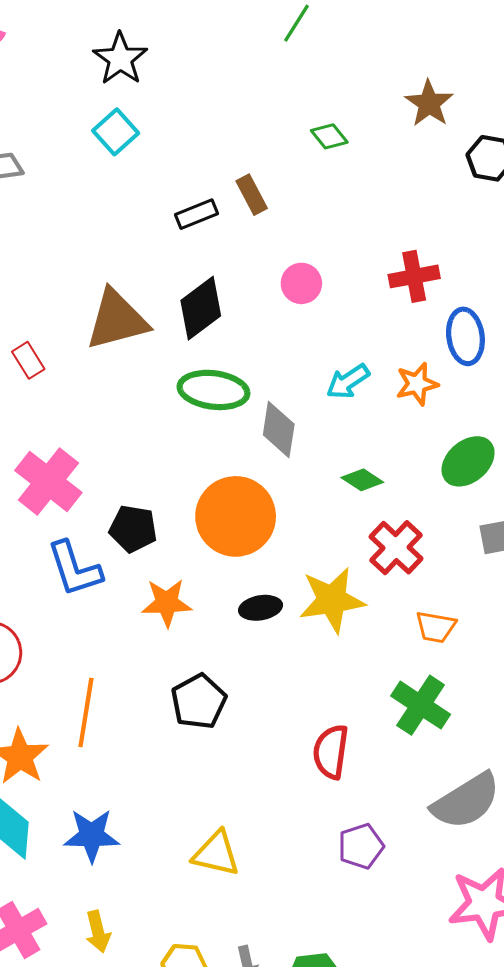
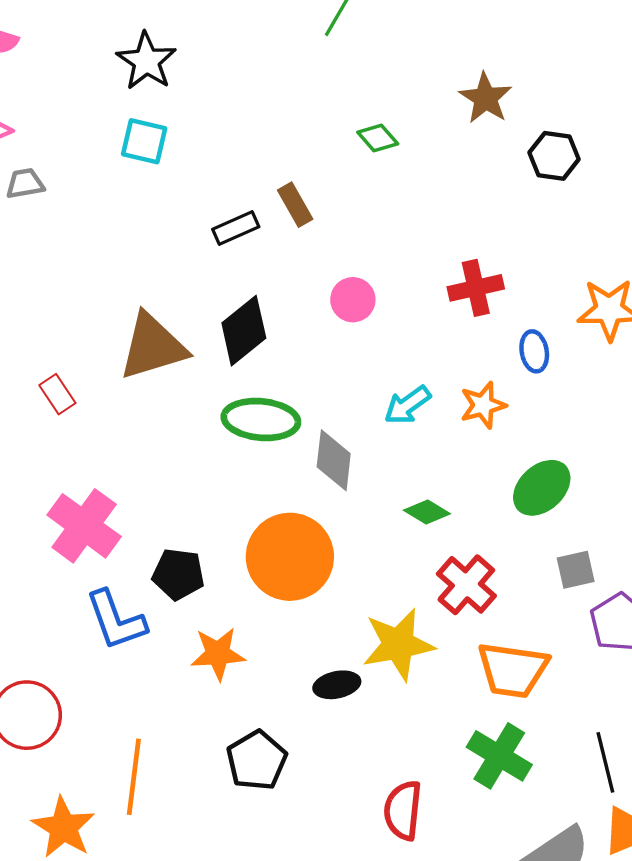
cyan square: (116, 132) -> (144, 141), turned -33
blue ellipse: (465, 336) -> (534, 351), size x0.7
black ellipse: (261, 608) -> (337, 685), moved
orange trapezoid: (436, 627) -> (513, 670), size x1.6

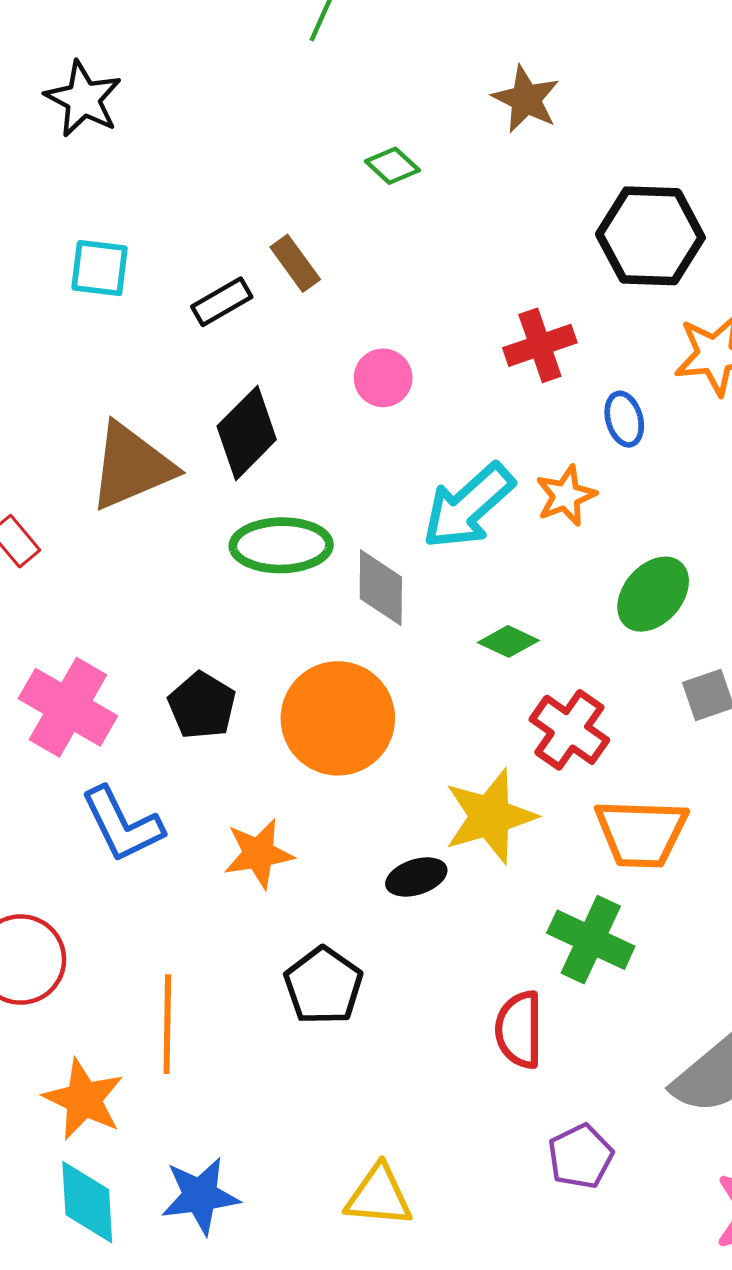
cyan square: (144, 141) -> (100, 268), moved
black hexagon: (554, 156) -> (650, 236), moved, size x1.6
cyan arrow: (407, 405) -> (468, 506), size x1.6
black pentagon: (178, 574) -> (202, 706), moved, turned 30
green cross: (499, 756) -> (591, 940), moved

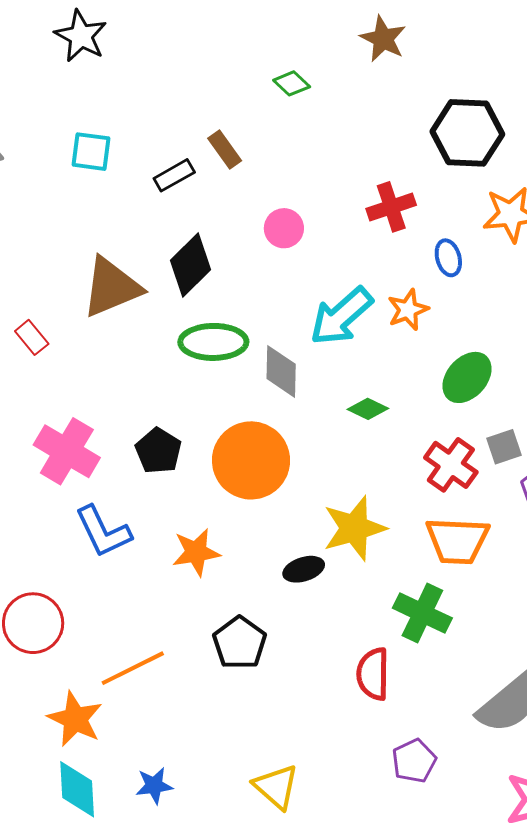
red cross: (569, 730) -> (451, 465), moved
orange line: (167, 1024) -> (133, 668), turned 62
blue star: (200, 1196) -> (154, 786), size x0.7
yellow triangle: (379, 1196) -> (276, 787), turned 36

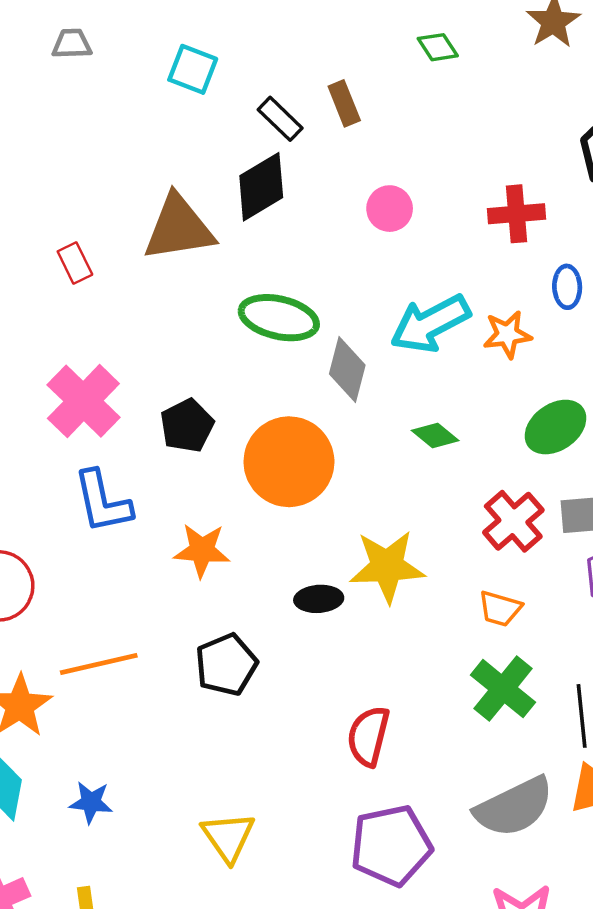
black rectangle: (174, 175) -> (280, 119), turned 60
black diamond: (190, 265) -> (261, 187), moved
orange trapezoid: (457, 541) -> (500, 609), size x0.6
green cross: (422, 613) -> (503, 689), moved
purple pentagon: (414, 761) -> (391, 846), size x1.6

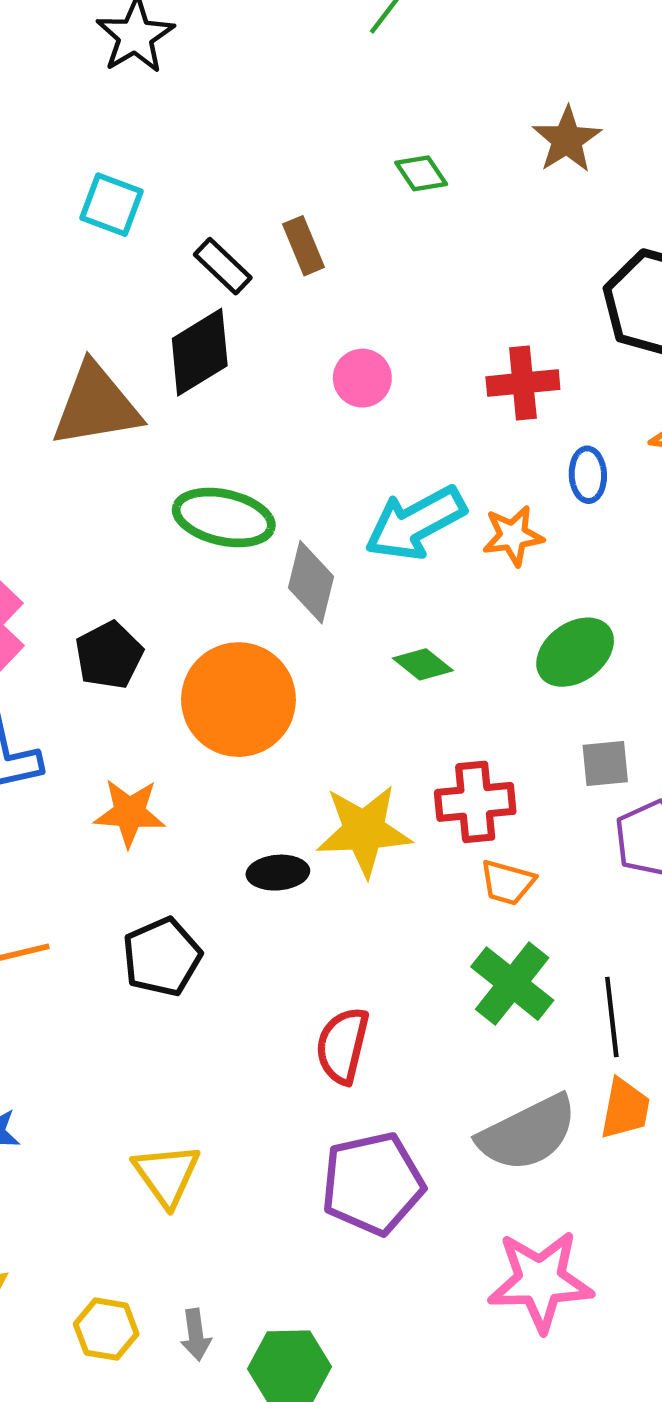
red cross: (513, 521) -> (475, 802), moved, turned 36

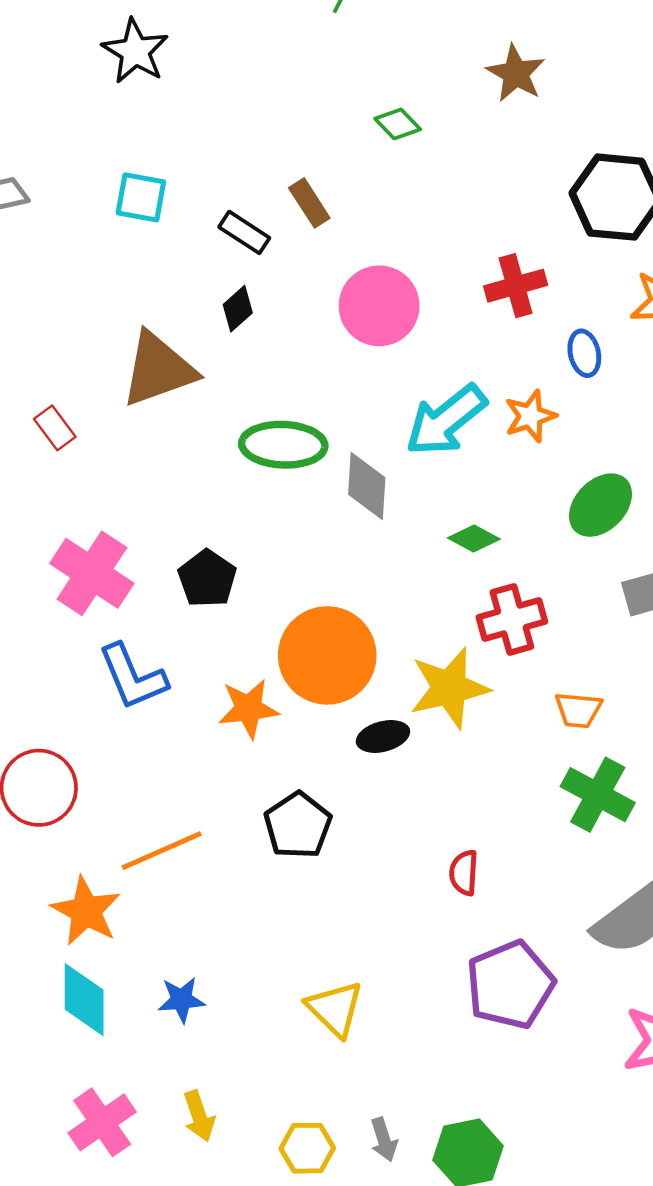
black diamond: (200, 352) -> (238, 309), size x0.6
pink circle: (362, 378) -> (379, 306), size x1.6
orange circle: (238, 700) -> (327, 655), moved
red cross: (475, 802) -> (512, 619), moved
red semicircle: (342, 1046) -> (464, 873), size x0.7

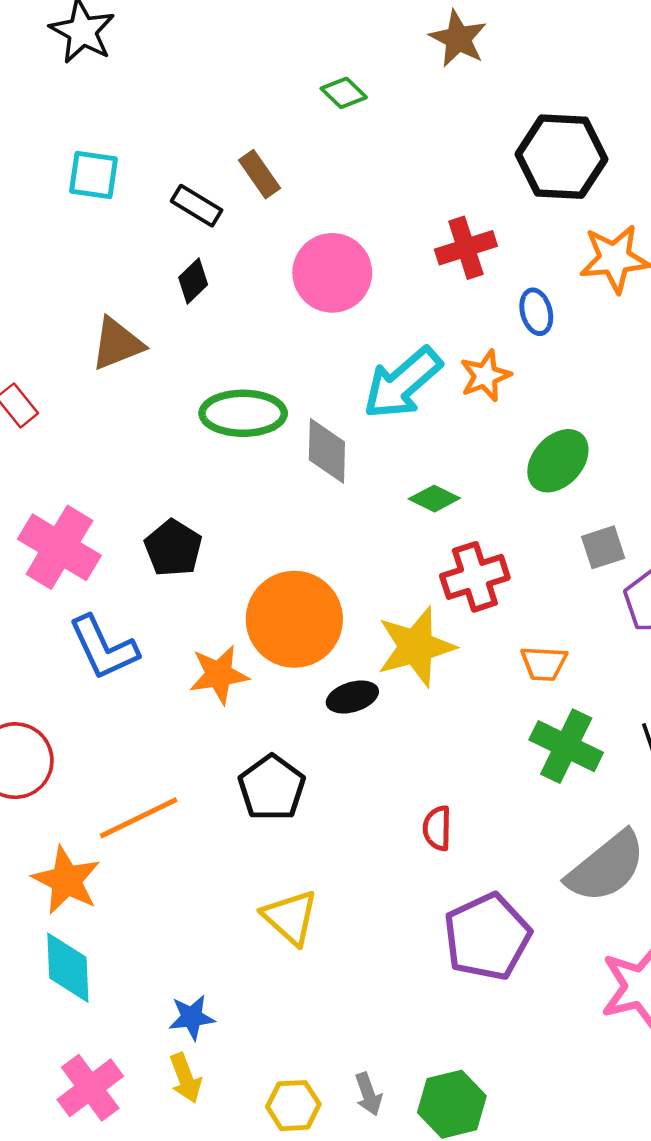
brown triangle: (158, 369) -> (117, 344), size x0.7
blue star: (181, 1000) -> (192, 1017), moved
yellow triangle: (335, 1009) -> (290, 917), moved

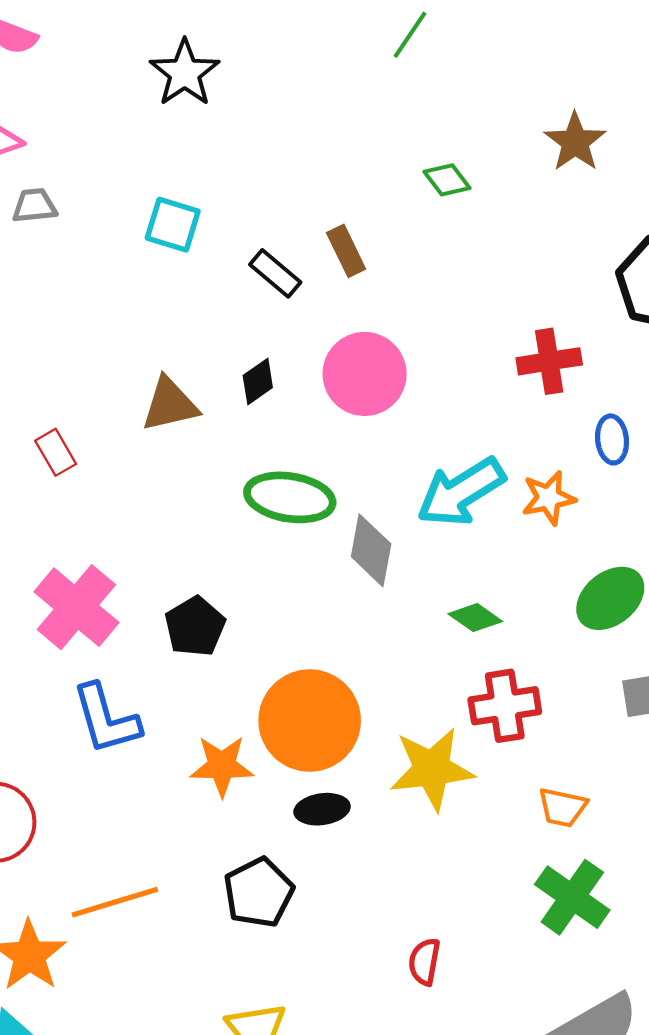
pink circle: (332, 273) -> (365, 374), moved
black diamond: (193, 281) -> (258, 381), moved
black ellipse: (352, 697) -> (322, 809), moved

